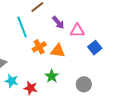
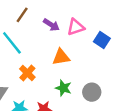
orange cross: (39, 47) -> (27, 73), moved
gray circle: (84, 84) -> (92, 92), moved

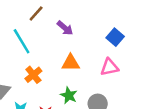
pink triangle: (76, 27) -> (109, 67), moved
blue square: (102, 40) -> (115, 37), moved

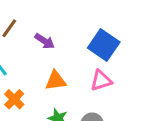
blue square: (115, 37) -> (104, 45), size x1.5

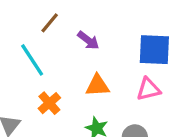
blue square: (104, 45) -> (154, 50), turned -36

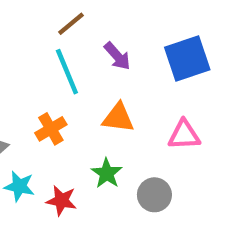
blue square: (154, 50) -> (187, 58), moved, turned -32
cyan line: (32, 60) -> (67, 72), moved

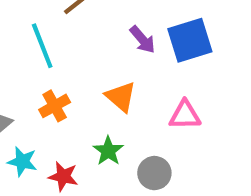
purple arrow: (117, 56) -> (142, 40), moved
cyan line: (67, 72) -> (42, 46), moved
orange triangle: (118, 118) -> (121, 97), turned 32

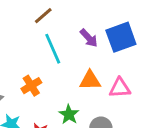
cyan line: (42, 46) -> (53, 49), moved
orange triangle: (121, 97) -> (90, 80), moved, turned -40

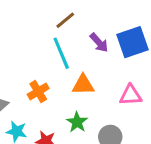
brown line: (43, 16) -> (65, 20), moved
orange triangle: (90, 80) -> (83, 85), moved

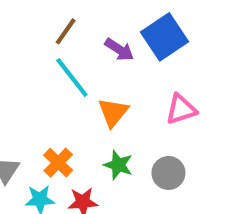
orange triangle: (83, 85) -> (113, 112), turned -35
orange cross: (38, 91) -> (58, 163), moved

